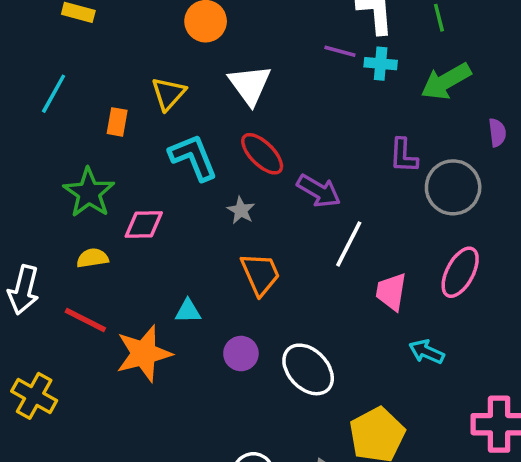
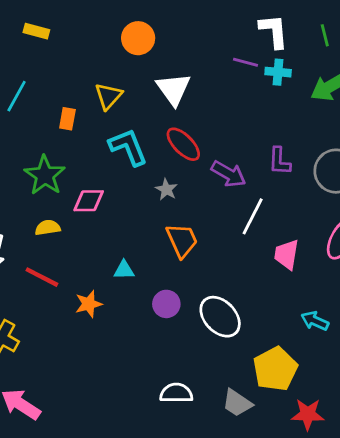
purple L-shape: (404, 156) -> (279, 161), moved
cyan arrow: (427, 352) -> (315, 321), moved
orange star: (144, 354) -> (89, 304), size x0.6

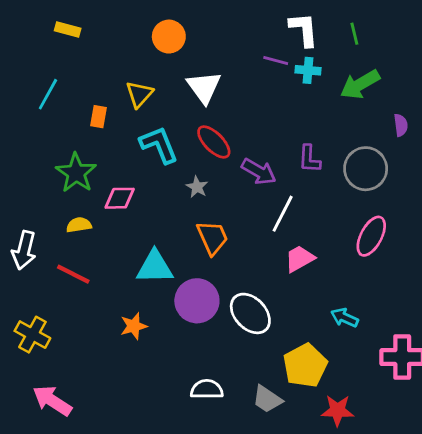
pink trapezoid: (287, 254) -> (300, 259), moved, turned 52
cyan triangle: (124, 270) -> (155, 267), size x1.8
orange star: (89, 304) -> (134, 326), moved
purple circle: (166, 304) -> (197, 301), size x1.6

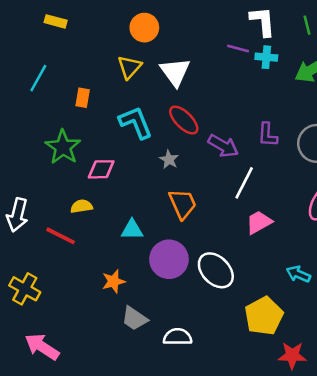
yellow triangle: (139, 94) -> (130, 67), moved
yellow semicircle: (79, 225) -> (81, 206), moved
cyan triangle: (155, 267) -> (132, 230), size x0.7
gray trapezoid: (267, 399) -> (134, 318), moved

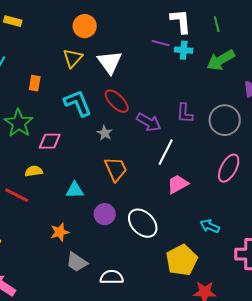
purple circle: (169, 259) -> (105, 214), size x0.7

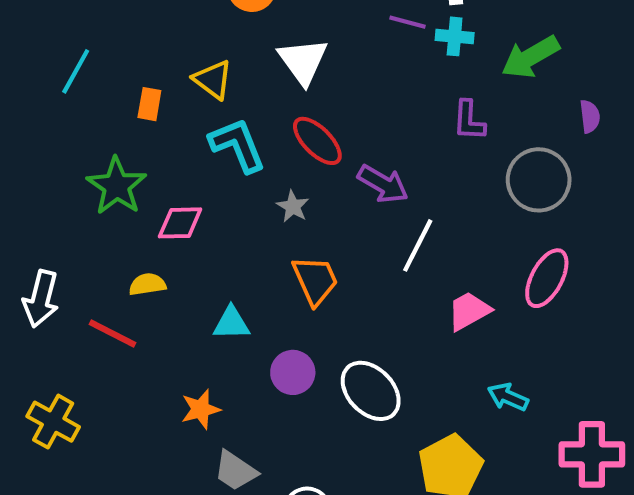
yellow triangle: (73, 58) -> (213, 80), moved, turned -35
purple L-shape: (185, 113) -> (469, 120), moved
pink trapezoid: (178, 184) -> (469, 311), moved

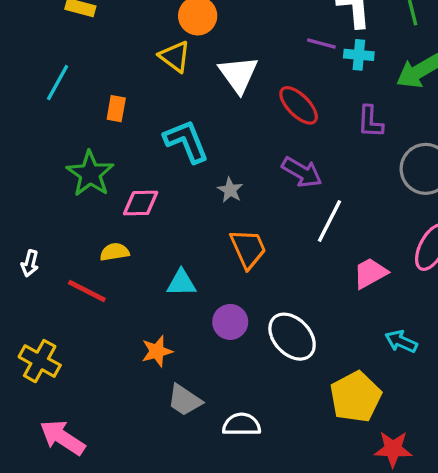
yellow triangle: (213, 80) -> (175, 57), moved
red ellipse: (317, 141) -> (299, 105), moved
white arrow: (41, 299) -> (30, 263), size x0.6

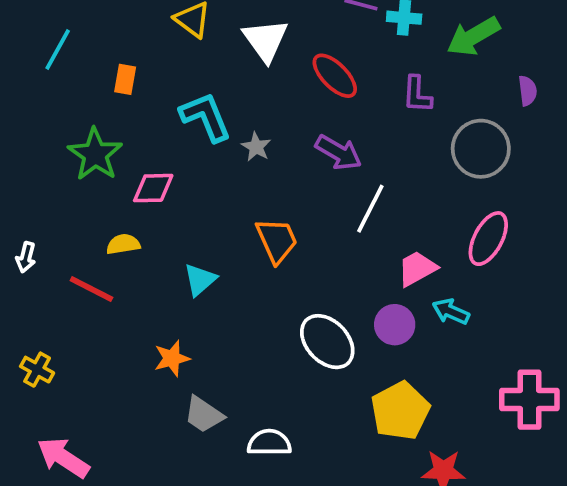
gray star: (230, 190) -> (256, 147), moved
cyan triangle: (181, 283) -> (200, 280), turned -40
purple circle: (230, 322) -> (395, 325), moved
cyan arrow: (401, 341) -> (451, 312), moved
yellow cross: (40, 361) -> (37, 370), size x0.7

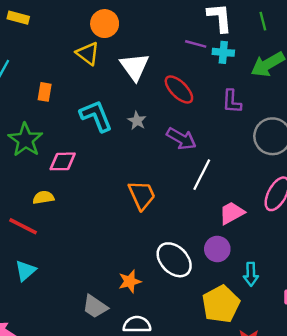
gray star: (256, 147) -> (137, 121), moved
cyan triangle: (200, 280) -> (25, 271), moved
cyan arrow: (451, 312) -> (251, 274), moved, turned -115
orange star: (172, 358) -> (130, 281), moved

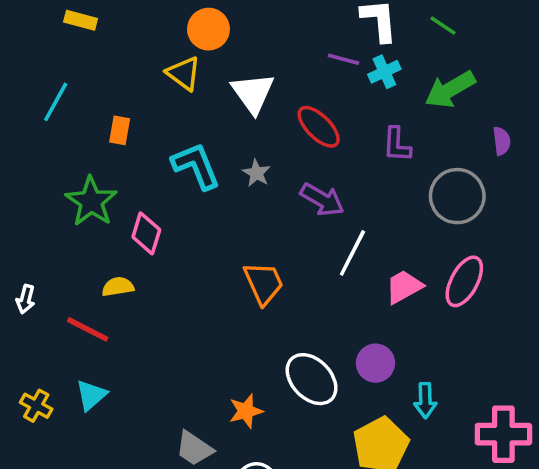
green line: (263, 21) -> (443, 26), turned -42
cyan cross: (223, 52) -> (384, 72), turned -30
pink diamond: (63, 161) -> (146, 233), turned -72
pink trapezoid: (232, 213) -> (404, 287), moved

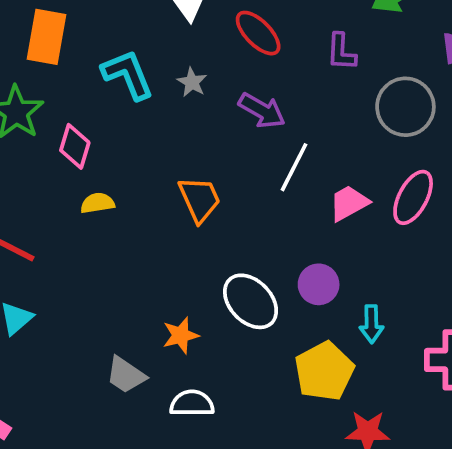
orange rectangle: (120, 130) -> (46, 37), size x1.8
yellow semicircle: (118, 287) -> (97, 203), moved

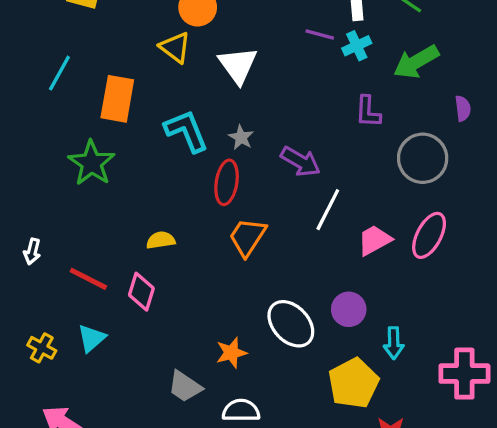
red ellipse: (258, 33) -> (227, 182), moved, turned 54
pink diamond: (75, 146) -> (141, 292), moved
orange trapezoid: (200, 199) -> (247, 237), turned -123

